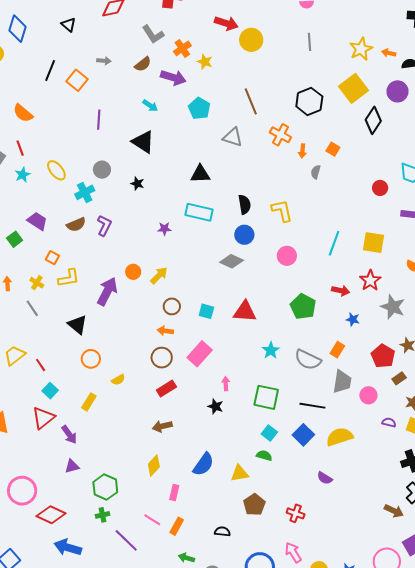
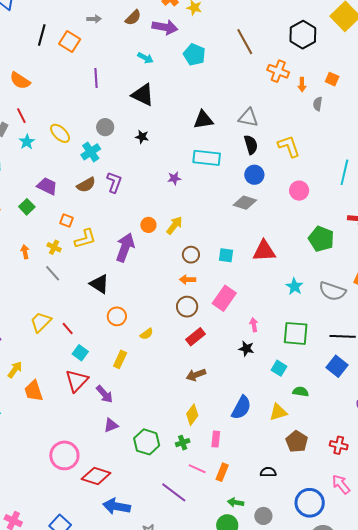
gray triangle: (233, 137) -> (248, 118), moved
cyan square: (269, 433) -> (279, 368), moved
green cross: (102, 515) -> (183, 443), moved

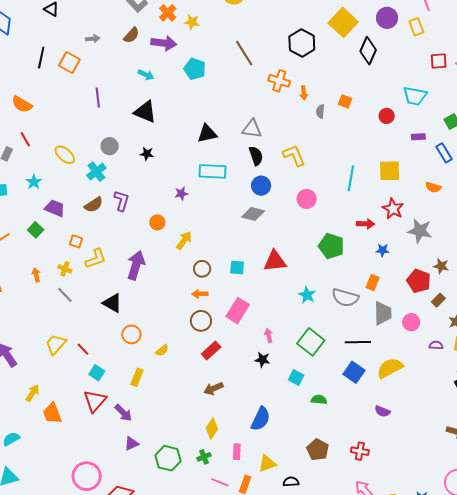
orange square: (332, 79) -> (345, 101), moved
cyan star: (27, 142) -> (34, 182), moved
orange circle: (148, 225) -> (157, 222), moved
green square: (296, 333) -> (311, 342), turned 36
yellow triangle: (278, 412) -> (267, 464), moved

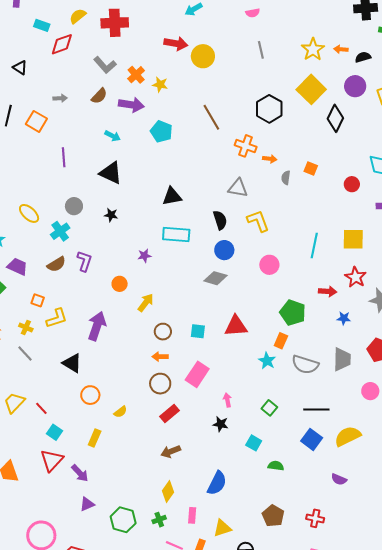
orange arrow: (304, 93) -> (270, 159), turned -80
gray triangle: (252, 129) -> (238, 188), moved
orange rectangle: (373, 283) -> (281, 341), moved
gray trapezoid: (383, 313) -> (342, 359), moved
green square: (311, 342) -> (269, 408), size x0.6

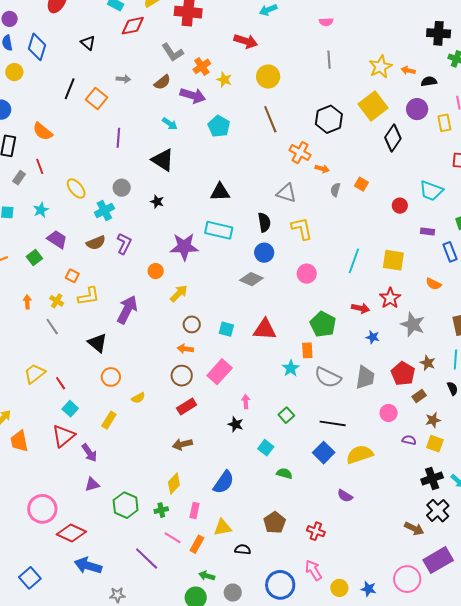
yellow circle: (203, 56) -> (268, 77), moved
purple star: (144, 256) -> (184, 247), size x2.0
orange rectangle: (281, 341) -> (307, 350), turned -35

